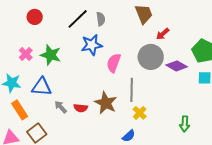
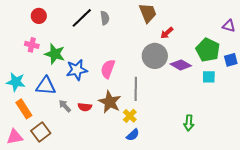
blue star: (92, 45) -> (77, 70), moved
pink cross: (26, 54) -> (32, 45), moved, turned -32
pink semicircle: (114, 63) -> (108, 69), moved
yellow cross: (140, 113) -> (130, 116), moved

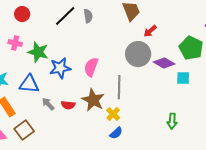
cyan square: (209, 77) -> (183, 78), moved

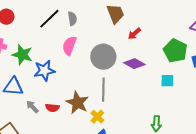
gray circle: (138, 54) -> (103, 57), moved
purple diamond: (164, 63) -> (134, 64), moved
pink semicircle: (91, 67) -> (69, 46), moved

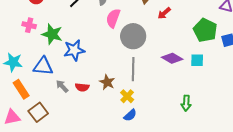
pink semicircle: (69, 46) -> (113, 18), moved
purple diamond: (134, 64) -> (172, 58), moved
brown star: (77, 103) -> (107, 82), size x0.7

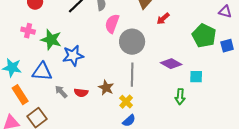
cyan square: (197, 60) -> (196, 77), moved
green arrow: (186, 103) -> (180, 97), moved

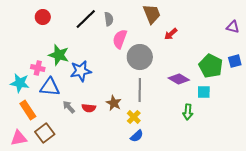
pink cross: (28, 31) -> (38, 68), moved
green pentagon: (204, 36) -> (211, 66), moved

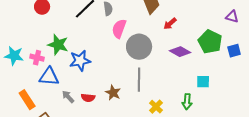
green pentagon: (211, 66) -> (210, 42), moved
purple diamond: (179, 79) -> (180, 52), moved
cyan star: (20, 83) -> (14, 56), moved
yellow cross: (134, 117) -> (156, 107), moved

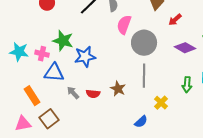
green arrow: (187, 102) -> (187, 85), moved

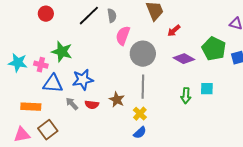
blue star: (85, 57) -> (83, 80), moved
orange rectangle: (32, 96) -> (31, 107), turned -54
yellow cross: (161, 103) -> (140, 114), moved

